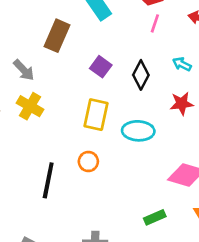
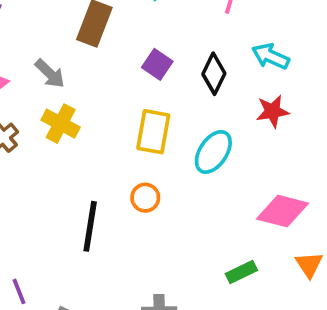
cyan arrow: (182, 64) -> (271, 56), size x1.4
cyan ellipse: (138, 131) -> (213, 152), turned -56

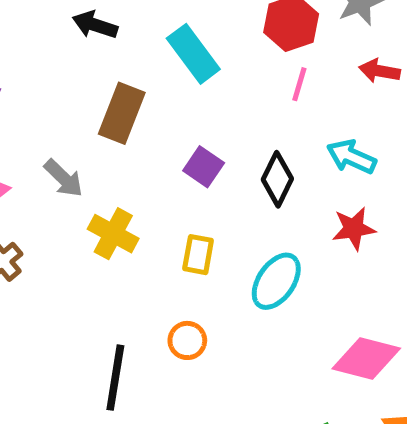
yellow cross: (61, 124) -> (113, 234), moved
yellow rectangle: (153, 132) -> (198, 255), size x0.7

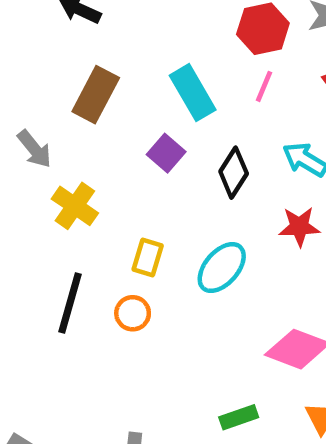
cyan rectangle: (193, 54) -> (193, 93), moved
yellow rectangle: (198, 255) -> (148, 258), moved
black line: (115, 378) -> (70, 303), moved

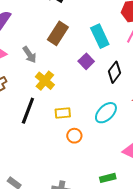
yellow rectangle: (148, 258) -> (63, 113), moved, turned 63
black line: (70, 303) -> (28, 111), moved
orange circle: (133, 313) -> (74, 136), moved

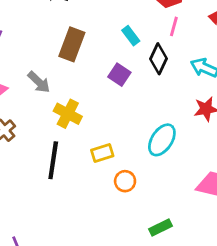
cyan rectangle: (100, 36) -> (131, 36), size x0.6
black diamond: (115, 72) -> (159, 59), moved
green rectangle: (108, 178) -> (161, 227), moved

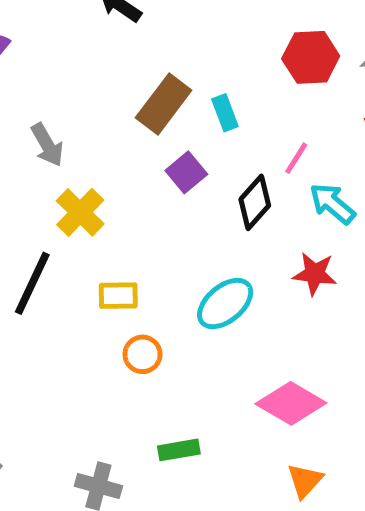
pink line: (174, 26) -> (296, 158), moved
brown rectangle: (72, 44) -> (164, 104), moved
black diamond: (159, 59) -> (255, 202), moved

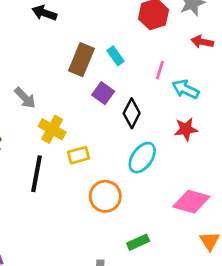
black diamond: (255, 202) -> (132, 113), moved
yellow rectangle: (118, 296) -> (79, 155), moved
orange circle: (142, 354) -> (105, 196), size x1.5

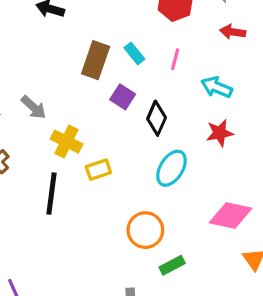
pink line: (160, 70) -> (175, 59), moved
orange circle: (105, 196) -> (145, 230), moved

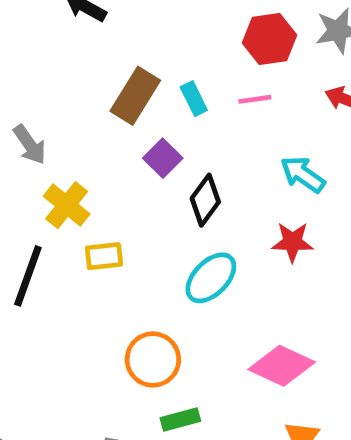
pink line: (175, 59) -> (255, 99), moved, turned 55

